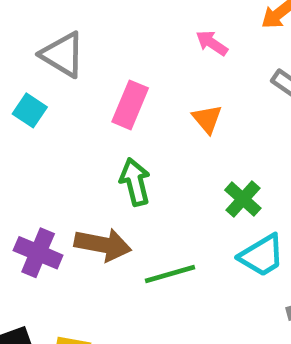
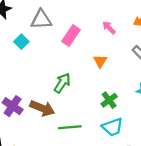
gray triangle: (63, 55) -> (41, 20), turned -45
pink rectangle: (130, 105) -> (71, 36), moved
green arrow: (135, 182) -> (62, 83), turned 36

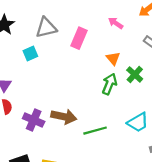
cyan square: (21, 42) -> (30, 54), turned 32
green arrow: (62, 83) -> (109, 84), moved
green cross: (109, 100) -> (135, 75), moved

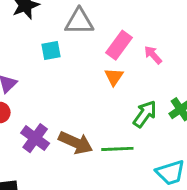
pink arrow: (116, 23) -> (153, 55), moved
orange triangle: (113, 58) -> (114, 77), moved
green line: (95, 131) -> (117, 149), moved

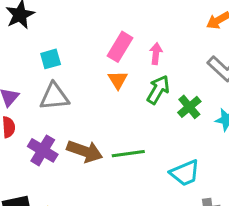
gray triangle: (79, 22) -> (54, 97), moved
pink arrow: (153, 55) -> (156, 54), turned 54
green arrow: (145, 114) -> (158, 90), moved

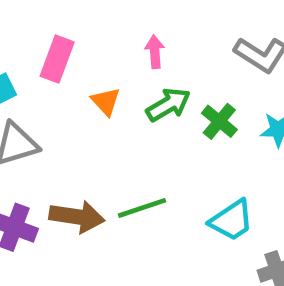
pink rectangle: (120, 47) -> (57, 59), moved
green arrow: (158, 90) -> (168, 105), turned 40

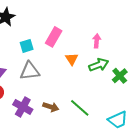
green line: (142, 208) -> (80, 108), turned 50
brown arrow: (77, 217) -> (51, 107), size x0.7

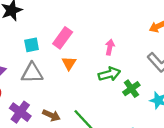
orange triangle: (72, 59) -> (69, 63), moved

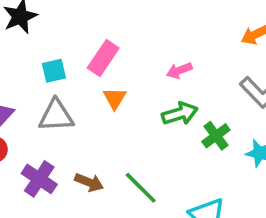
pink arrow: (110, 47) -> (179, 71), turned -120

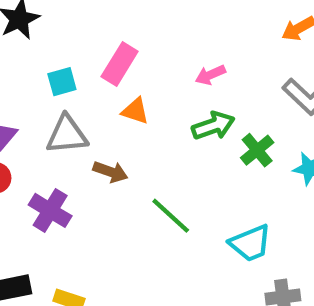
orange triangle: (115, 98) -> (135, 111), turned -40
brown arrow: (89, 182) -> (110, 172), moved

